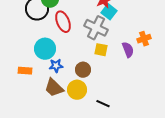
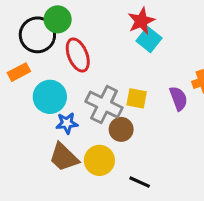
gray cross: (96, 28) -> (104, 105), moved
brown circle: (83, 70) -> (121, 129), moved
orange rectangle: (25, 71) -> (19, 72), moved, turned -32

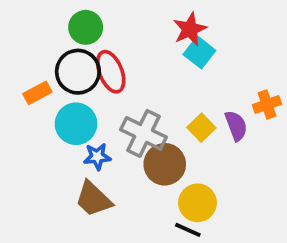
black circle: (37, 35) -> (78, 72), moved
yellow square: (137, 98) -> (201, 128), moved, turned 35
brown circle: (121, 129) -> (165, 164), size x1.4
yellow circle: (99, 160) -> (198, 203), moved

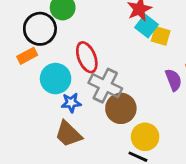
black circle: (78, 72) -> (40, 29), moved
red ellipse: (111, 72) -> (87, 57), moved
yellow square: (201, 128) -> (161, 36), moved, turned -30

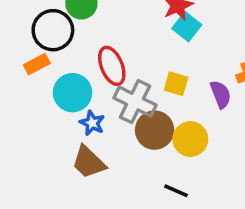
yellow square: (161, 36) -> (176, 84), moved
blue star: (71, 103) -> (92, 123), turned 30
yellow circle: (145, 137) -> (190, 139), moved

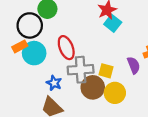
yellow square: (176, 84) -> (106, 71), moved
cyan circle: (73, 93) -> (34, 53), moved
gray cross: (135, 102) -> (81, 70), turned -30

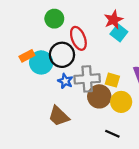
black circle: (30, 25) -> (62, 55), moved
red ellipse: (66, 48) -> (78, 38), moved
blue star: (54, 83) -> (65, 81), moved

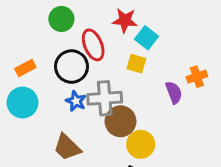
red star: (113, 20) -> (125, 20), moved, turned 30
cyan circle: (41, 62) -> (23, 103), moved
yellow square: (112, 80) -> (136, 64), moved
yellow circle: (121, 102) -> (141, 144), moved

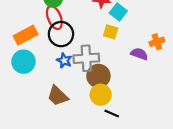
red ellipse: (93, 45) -> (54, 18), moved
orange rectangle: (25, 68) -> (26, 35), size x1.5
purple semicircle: (174, 92) -> (139, 54), turned -49
yellow circle: (141, 144) -> (101, 95), moved

